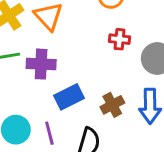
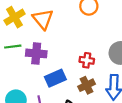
red cross: (120, 39) -> (87, 60), moved

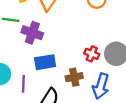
red cross: (87, 60) -> (92, 54), moved

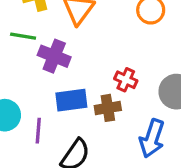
red cross: (92, 54) -> (126, 80), moved
brown cross: (74, 77) -> (108, 108), moved

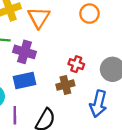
blue rectangle: (71, 100) -> (24, 81), moved
purple line: (38, 131) -> (15, 115), moved

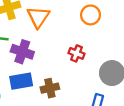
red cross: (76, 64) -> (76, 53), moved
brown cross: (65, 85) -> (50, 88), moved

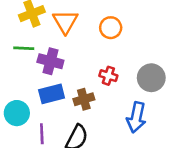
orange circle: (91, 15) -> (111, 28), moved
red cross: (76, 53) -> (108, 76), moved

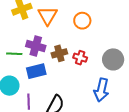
green line: (24, 48) -> (14, 54), moved
brown cross: (84, 99) -> (59, 53), moved

